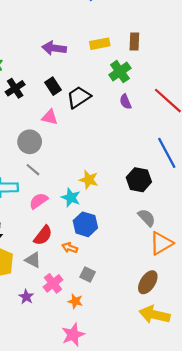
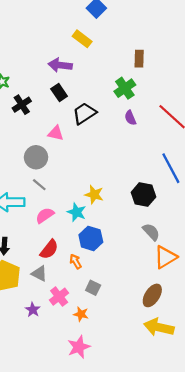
yellow rectangle: (100, 44) -> (82, 39), moved, turned 48
black rectangle: (53, 86) -> (59, 93), moved
orange arrow: (70, 248) -> (75, 261), turned 40

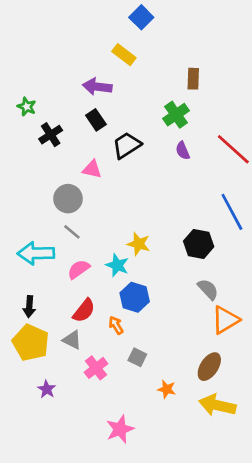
purple star: (33, 310) -> (47, 389), moved
orange star: (81, 314) -> (167, 389), moved

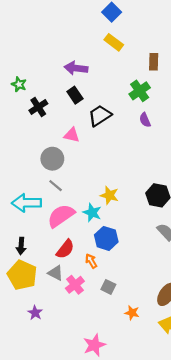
yellow rectangle: (124, 55) -> (114, 42), moved
pink semicircle: (79, 269) -> (61, 216), size x1.5
pink cross: (96, 368) -> (75, 285), moved

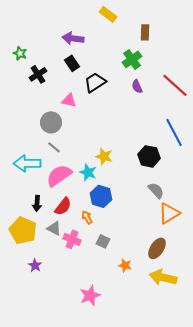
black arrow: (21, 246) -> (37, 203), moved
pink cross: (75, 285) -> (72, 239), turned -30

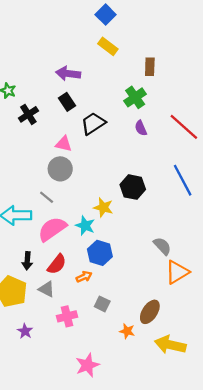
gray circle: (51, 122) -> (60, 169), moved
black hexagon: (149, 156) -> (133, 187), moved
orange arrow: (87, 217) -> (84, 277), turned 96
pink cross: (72, 239) -> (67, 316), moved, turned -36
brown ellipse: (157, 248) -> (150, 312), moved

